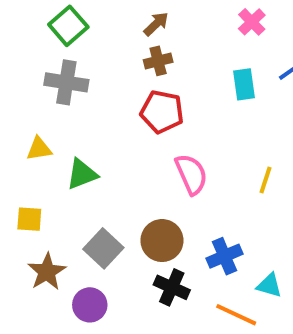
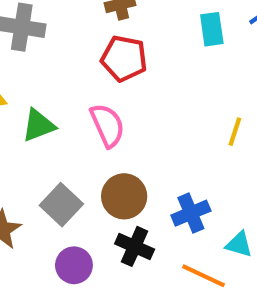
pink semicircle: (191, 174) -> (107, 125), moved
purple circle: (90, 305) -> (74, 265), moved

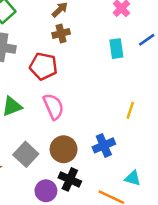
red pentagon: (124, 58) -> (43, 66), moved
blue cross: (191, 213) -> (104, 145), moved
purple circle: (74, 265) -> (46, 191), moved

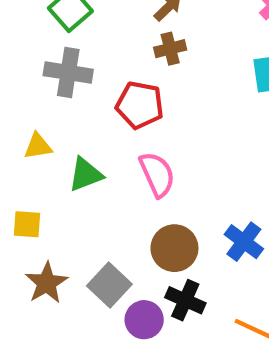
blue cross: (104, 145) -> (244, 242), turned -30
gray square: (26, 154) -> (109, 285), moved

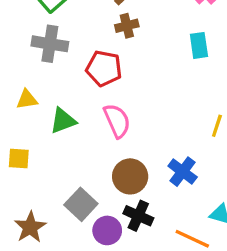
brown star: (47, 283) -> (30, 227), moved

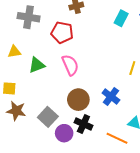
cyan rectangle: (199, 45) -> (121, 18), turned 35
brown star: (30, 227) -> (16, 111), moved, turned -30

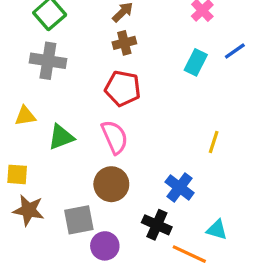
red pentagon: (62, 32) -> (123, 88), moved
brown circle: (78, 100) -> (111, 184), moved
gray square: (48, 117) -> (79, 220), turned 36
black cross: (83, 124) -> (157, 225), moved

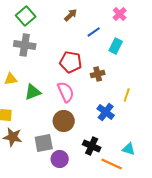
brown cross: (124, 43) -> (98, 74), moved
blue line: (235, 51) -> (94, 32), moved
blue cross: (180, 187) -> (106, 112), moved

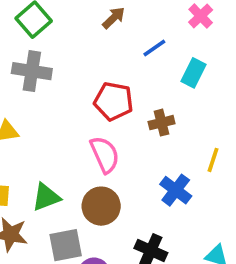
green triangle: (33, 92) -> (46, 197), moved

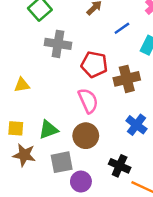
gray cross: (32, 71) -> (58, 44), moved
brown cross: (162, 123) -> (127, 79), size x1.5

